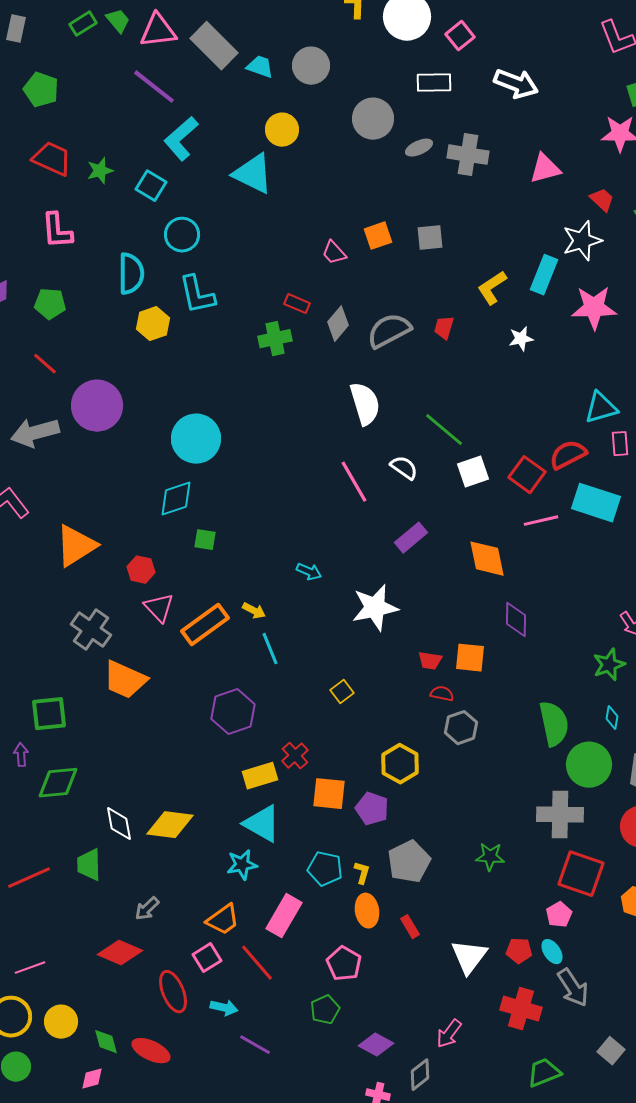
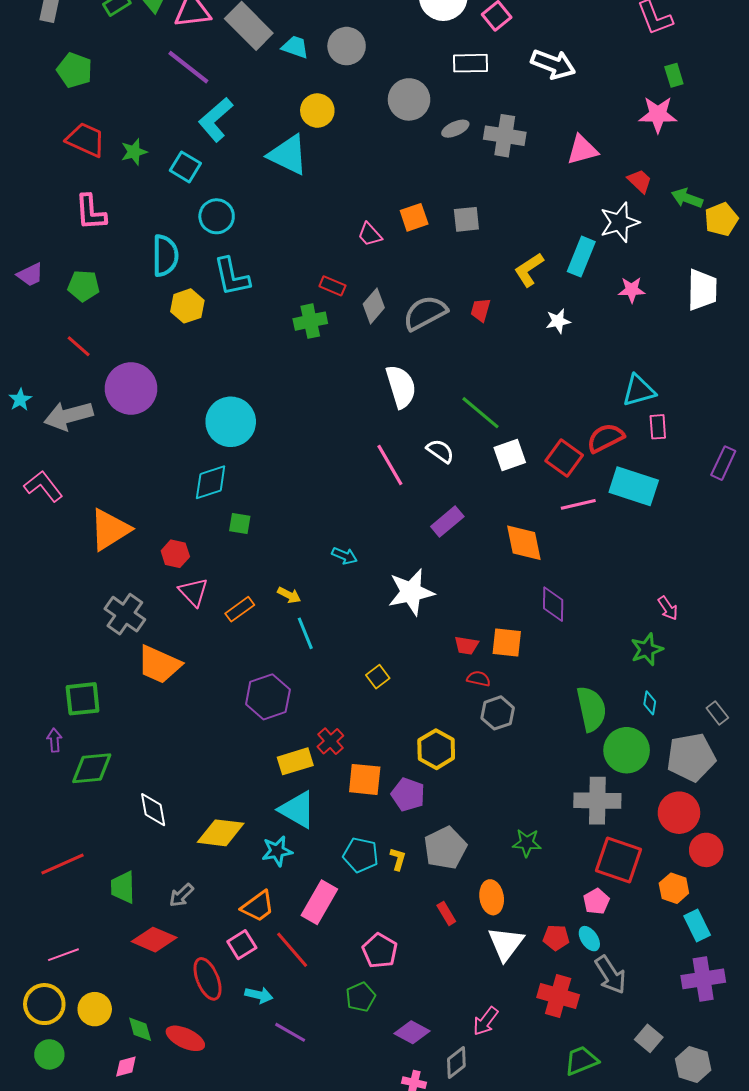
pink star: (594, 308) -> (632, 290), size x0.6
orange rectangle: (205, 625) -> (240, 609), size x0.6
yellow diamond: (170, 825) -> (221, 833), moved
green trapezoid: (89, 865) -> (123, 887), moved
orange ellipse: (367, 911) -> (492, 897), moved

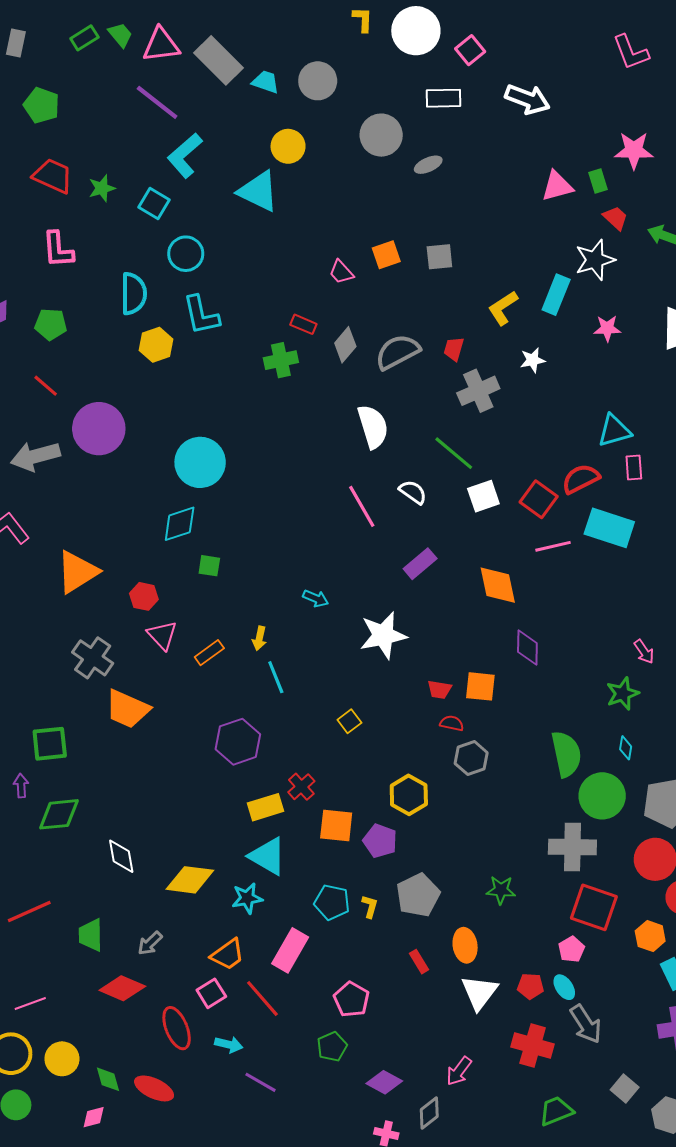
green rectangle: (674, 75) -> (598, 181), moved
gray cross: (505, 136) -> (478, 391), moved, turned -33
yellow arrow: (289, 595) -> (259, 638), turned 75

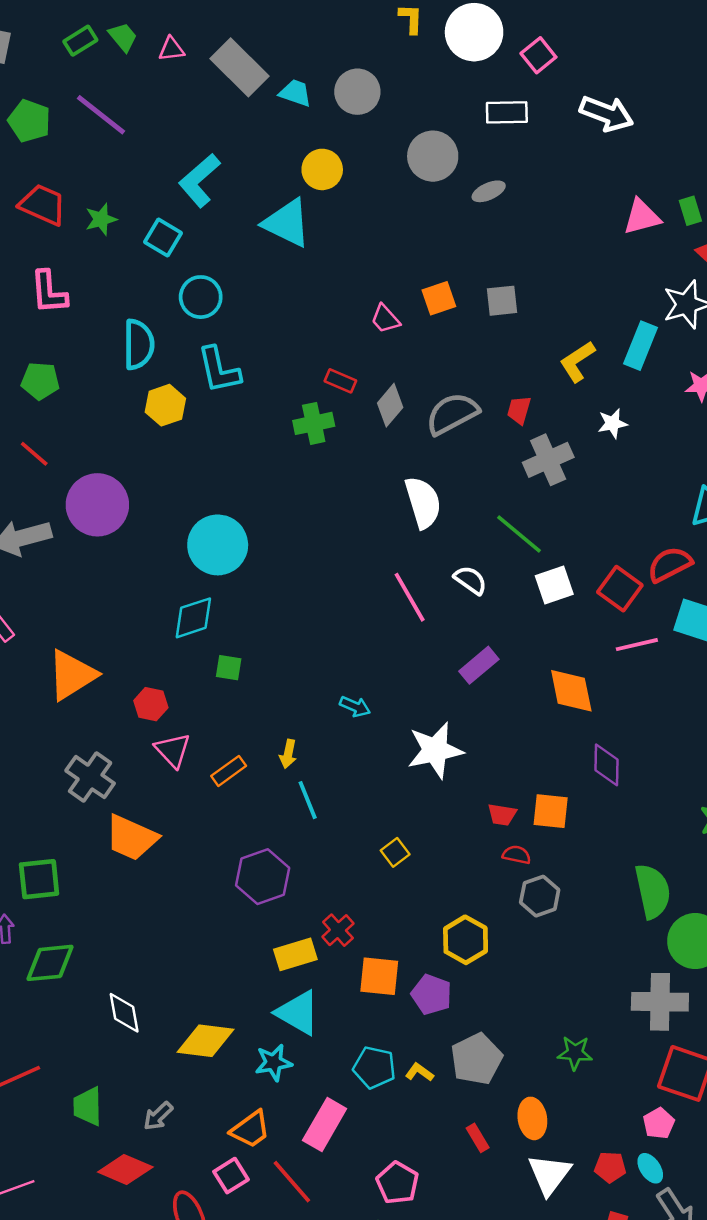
pink triangle: (161, 45) -> (171, 49), size x0.6
purple line: (157, 102) -> (101, 115), moved
yellow L-shape: (370, 906) -> (419, 1072), turned -70

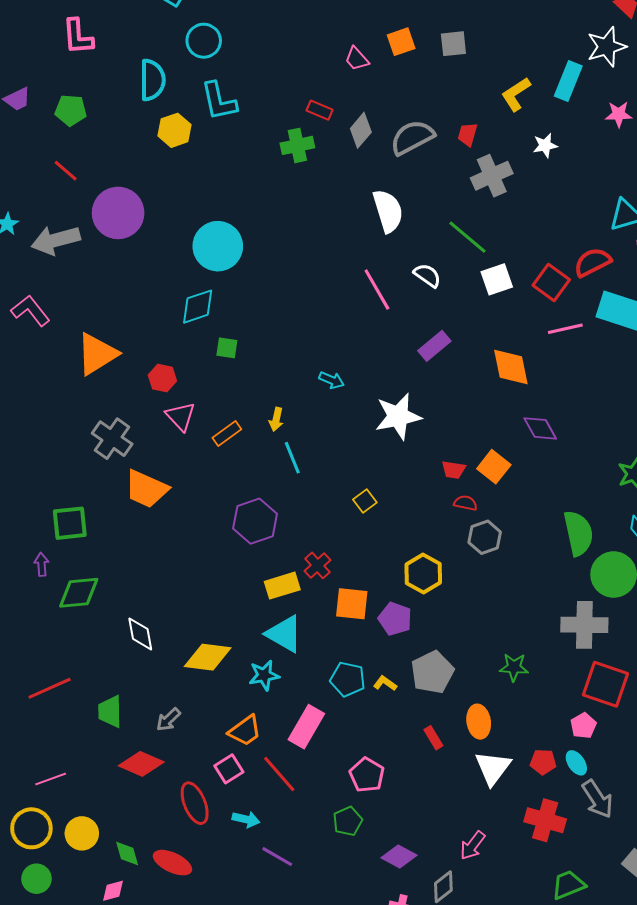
purple diamond: (606, 765) -> (540, 428), turned -30
orange square: (551, 811) -> (494, 467), turned 32

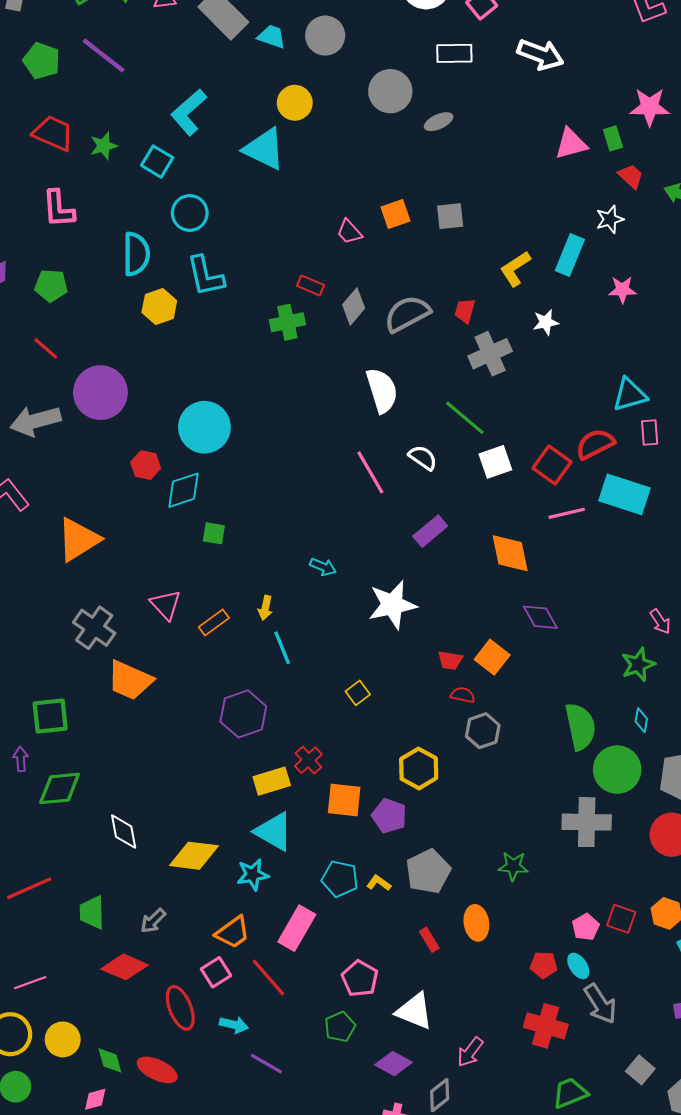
white star: (607, 47) -> (610, 219), size x0.7
red hexagon: (162, 378) -> (146, 465), moved
red square: (606, 684) -> (621, 919), moved, size x0.6
white triangle: (493, 768) -> (414, 1011), moved, turned -45

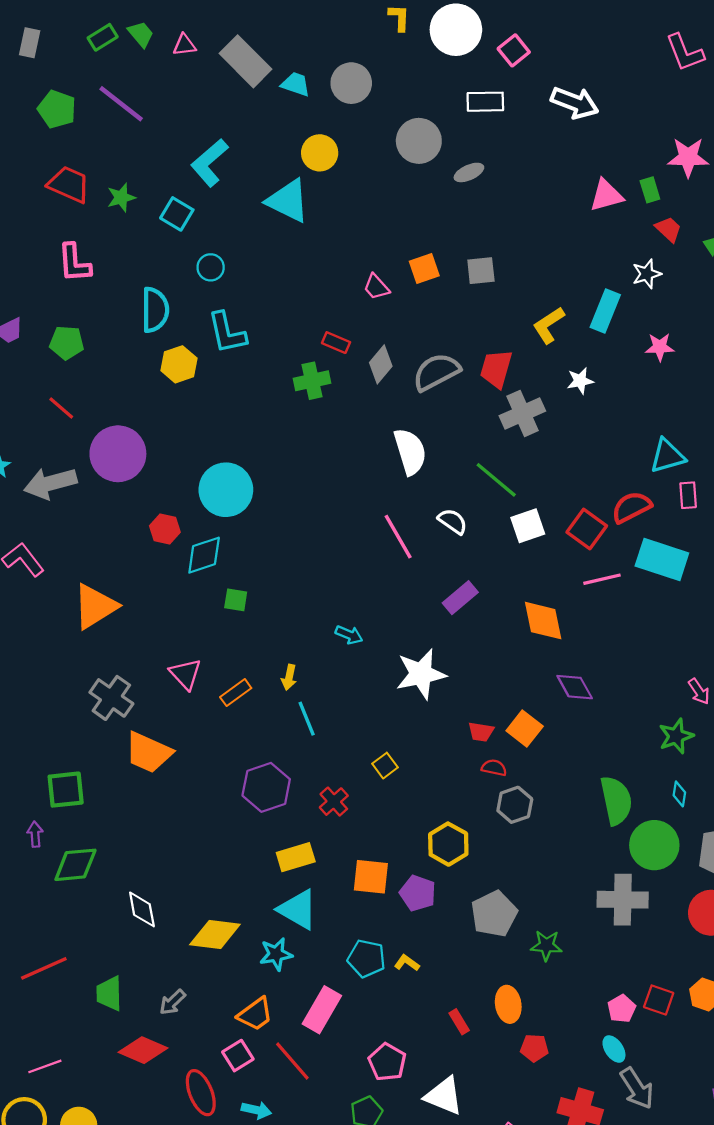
cyan circle: (190, 213) -> (211, 267), size x0.7
red trapezoid: (465, 311) -> (496, 369), size x1.5
red cross: (308, 760) -> (334, 802), moved
gray pentagon: (428, 871) -> (494, 914), moved
red pentagon: (544, 965) -> (534, 1048), moved

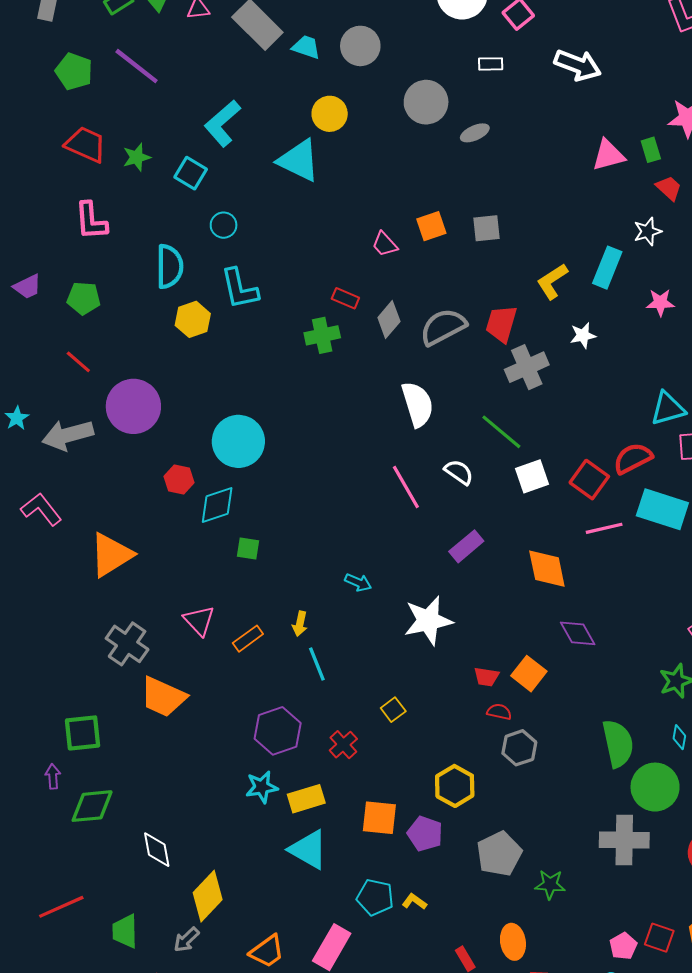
white rectangle: (485, 102) -> (491, 64), size x0.7
yellow diamond: (215, 935) -> (208, 896), moved, turned -54
cyan star: (276, 954) -> (262, 787), moved

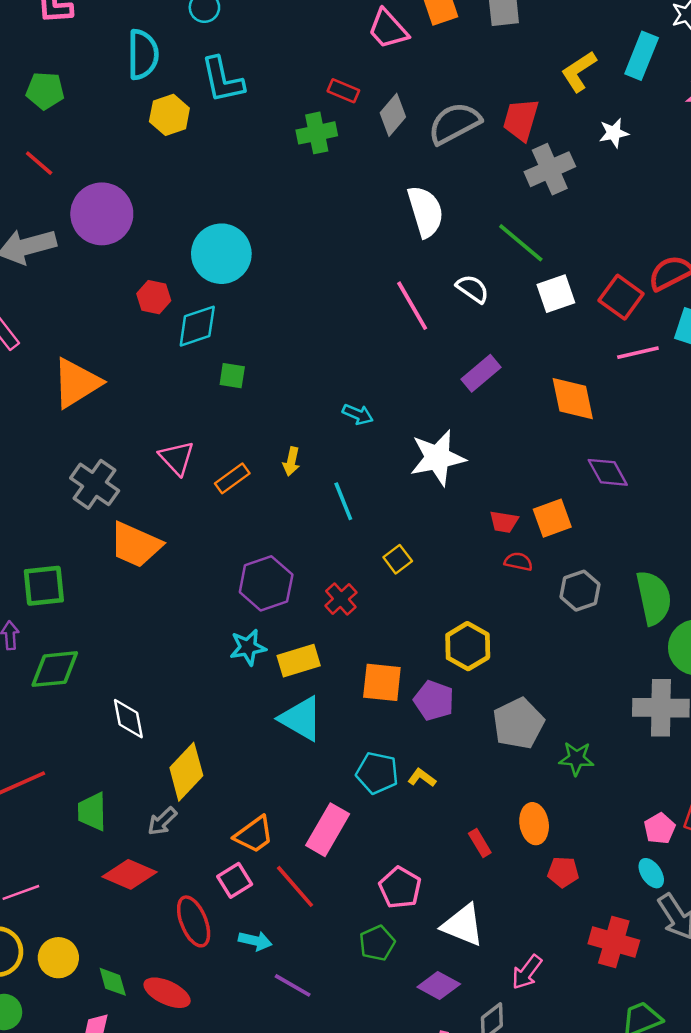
pink trapezoid: (385, 244) -> (388, 29), size x1.4
cyan line: (317, 664) -> (343, 501), moved
orange square: (529, 674) -> (552, 518), turned 32
gray hexagon: (519, 748) -> (580, 591), moved

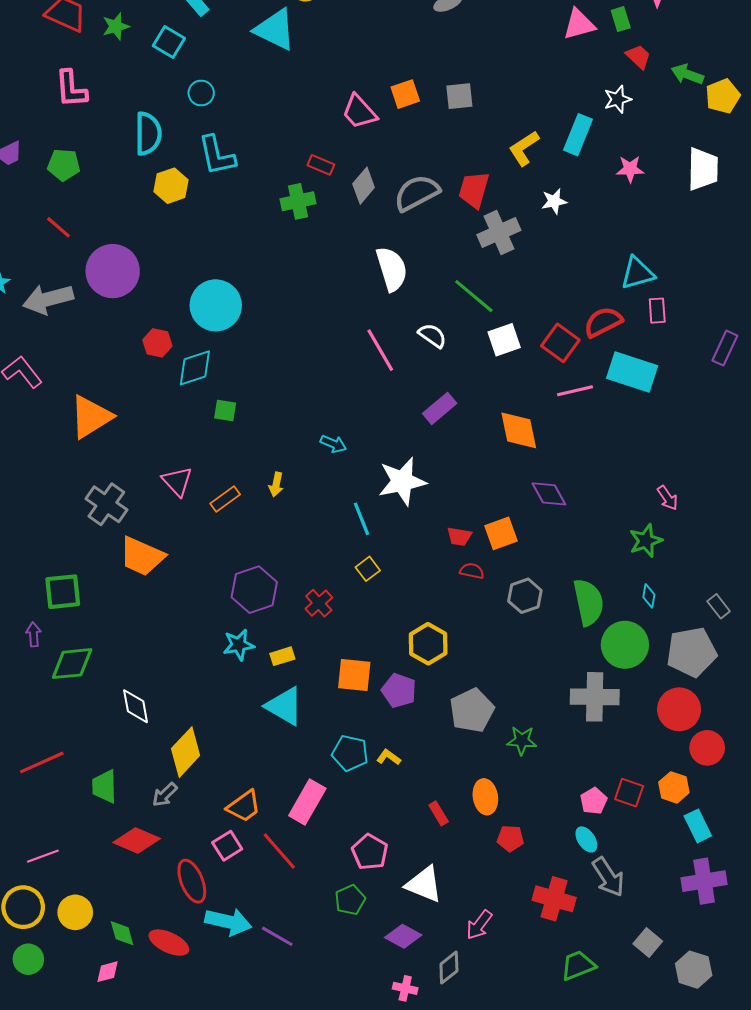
cyan line: (343, 501) -> (361, 519), moved
yellow rectangle: (299, 661) -> (282, 656), size x0.7
cyan arrow: (255, 941) -> (228, 922), moved, size x1.6

